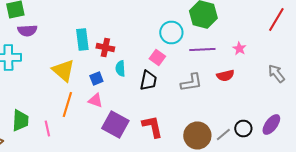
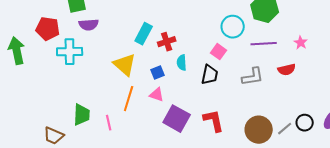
cyan rectangle: (82, 40) -> (144, 34), turned 35
red cross: (105, 48) -> (167, 42), turned -30

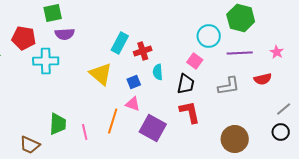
orange line: (129, 99) -> (113, 121), moved
red L-shape: (214, 121) -> (190, 112), moved
gray line: (285, 129) -> (284, 109), moved

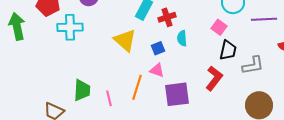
black trapezoid: (186, 84) -> (228, 50), moved
gray L-shape: (229, 86) -> (253, 65), moved
red L-shape: (190, 112) -> (214, 78), turned 50
purple square: (153, 128) -> (177, 94), turned -36

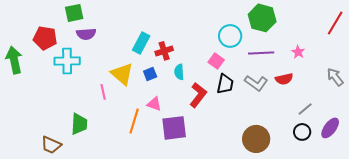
blue square: (158, 48) -> (150, 74), moved
gray L-shape: (253, 65) -> (256, 83), moved, turned 45
red L-shape: (214, 78) -> (198, 95), moved
pink line: (109, 98) -> (103, 92), moved

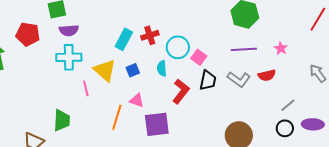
cyan circle: (230, 36) -> (178, 47), moved
red cross: (164, 51) -> (150, 35), moved
cyan cross: (67, 61) -> (69, 57), moved
purple ellipse: (330, 128) -> (313, 124), turned 55

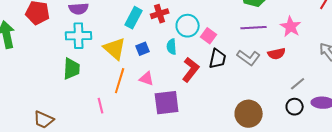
pink star: (281, 48) -> (291, 27), size x1.5
pink line: (86, 88) -> (101, 106), moved
orange line: (117, 117) -> (120, 81), moved
green trapezoid: (62, 120) -> (72, 69), moved

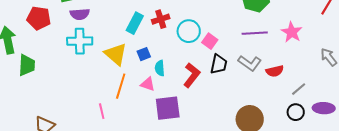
cyan semicircle: (172, 47) -> (160, 68), moved
red semicircle: (277, 54) -> (275, 71), moved
green trapezoid: (72, 69) -> (27, 65), moved

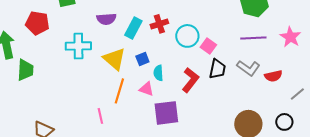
purple semicircle: (80, 14) -> (106, 19), moved
black circle: (296, 112) -> (284, 122), moved

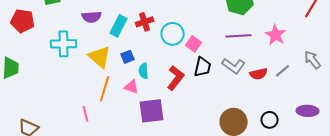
gray line: (297, 94) -> (283, 71), moved

